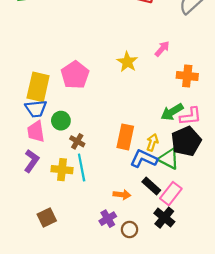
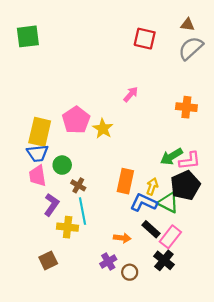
pink arrow: (162, 49) -> (131, 94), moved
yellow star: (127, 62) -> (103, 129), moved
orange cross: (187, 76) -> (186, 107), moved
purple L-shape: (32, 161) -> (51, 205), moved
yellow cross: (62, 170) -> (68, 227), moved

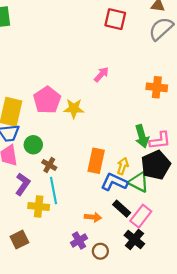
yellow star: (103, 129) -> (74, 109), turned -30
green arrow: (171, 156) -> (142, 136), turned -75

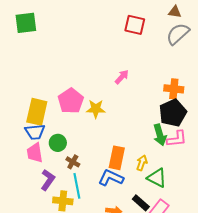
black pentagon: (156, 165) -> (173, 113), moved
blue L-shape: (114, 182) -> (111, 178), moved

